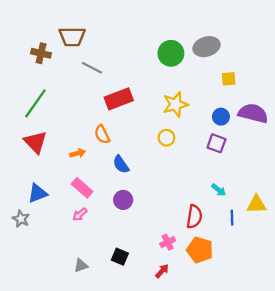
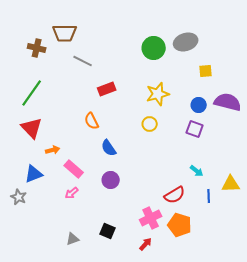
red rectangle: (119, 99) -> (107, 89), size x0.7
orange arrow: (78, 153) -> (53, 150), moved
red semicircle: (194, 217) -> (175, 195), turned 50
pink cross: (168, 242) -> (151, 218), size x1.5

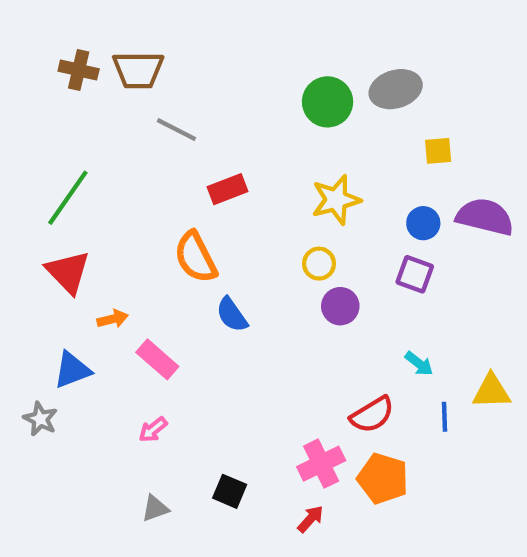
brown cross: (37, 48) -> (79, 70), moved
orange semicircle: (92, 121) -> (196, 257), size x1.4
purple circle: (111, 180) -> (340, 306), moved
pink arrow: (72, 193) -> (153, 430), moved

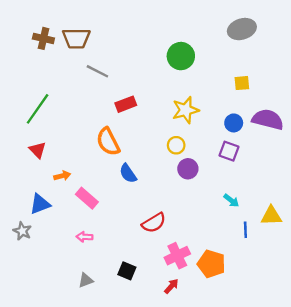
gray ellipse: (396, 89) -> (242, 29), moved
red triangle: (68, 272) -> (38, 150), size x0.7
red semicircle: (372, 415) -> (154, 223), moved
pink arrow: (153, 430) -> (85, 237), turned 42

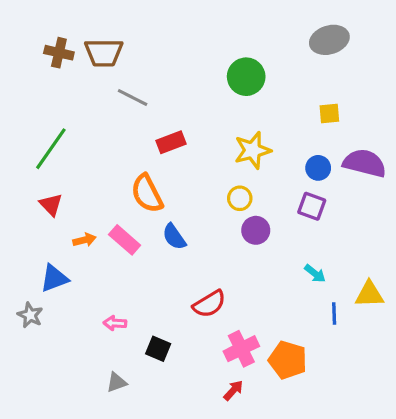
pink rectangle: (87, 198) -> (125, 240), moved
black square: (127, 271) -> (158, 349), moved

